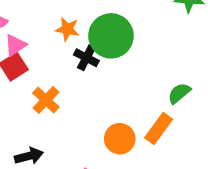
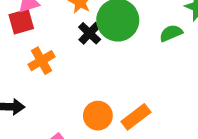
green semicircle: (179, 93) -> (171, 33), moved

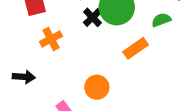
orange rectangle: (136, 117) -> (136, 48), moved

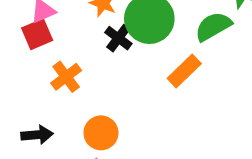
green semicircle: (161, 20) -> (213, 26), size x1.4
orange circle: (97, 87) -> (101, 133), moved

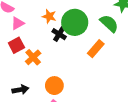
green semicircle: (213, 26) -> (109, 23), turned 78
red square: (37, 34) -> (16, 45), moved

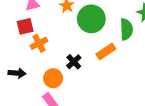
green semicircle: (109, 23) -> (126, 29), turned 30
black cross: (59, 34) -> (74, 62), moved

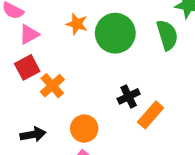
orange rectangle: (106, 52) -> (151, 115), moved
black cross: (74, 62) -> (129, 96), moved, turned 32

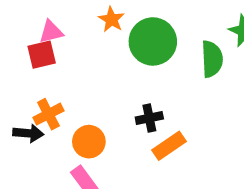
pink triangle: (29, 34) -> (51, 32), moved
orange cross: (52, 86) -> (48, 114), moved

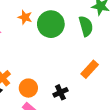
black cross: (149, 118) -> (60, 92), moved
orange rectangle: (169, 146) -> (90, 69), moved

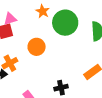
orange circle: (28, 88) -> (37, 47), moved

